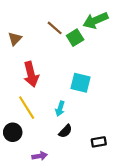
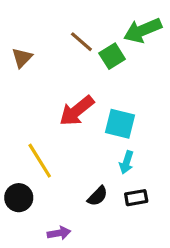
red arrow: (31, 74) -> (77, 111), moved, turned 65
cyan arrow: (60, 109) -> (126, 162), moved
black rectangle: (99, 142) -> (136, 198), moved

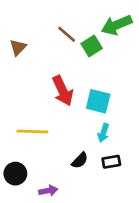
red arrow: (77, 111) -> (63, 91), turned -76
yellow line: (40, 161) -> (32, 131), turned -56
black circle: (19, 198) -> (15, 174), moved

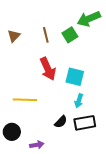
brown line: (67, 34) -> (46, 35), moved, turned 35
black rectangle: (111, 162) -> (85, 123), size x1.5

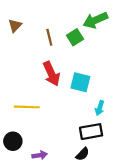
brown triangle: (14, 36) -> (15, 26), moved
cyan arrow: (79, 101) -> (100, 108), moved
black semicircle: (61, 122) -> (82, 154), moved

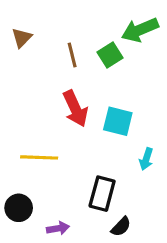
black rectangle: (91, 132) -> (102, 194), moved, turned -65

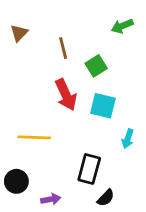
green arrow: (140, 30) -> (122, 26), size x0.7
green square: (110, 55) -> (96, 66), moved

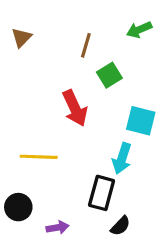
brown line: (63, 48) -> (86, 45), moved, turned 30
cyan square: (103, 106) -> (141, 121), moved
cyan arrow: (128, 139) -> (122, 158), moved, size x1.4

